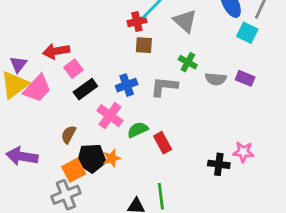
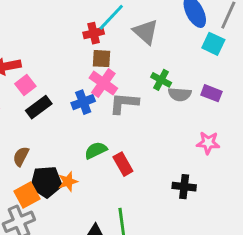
green cross: (188, 62) -> (161, 80), moved
pink cross: (110, 116) -> (103, 83), moved
pink star: (243, 152) -> (208, 143), moved

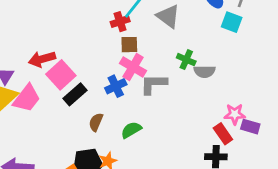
pink square: (25, 85) -> (61, 75), size x1.5
purple rectangle: (211, 93) -> (250, 127), moved
brown semicircle: (21, 156) -> (96, 122), moved
red rectangle: (123, 164) -> (223, 134), moved

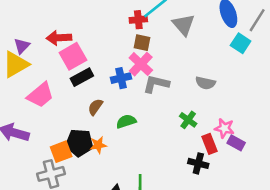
green cross: (186, 60) -> (188, 120), moved
pink trapezoid: (27, 98) -> (40, 95), moved

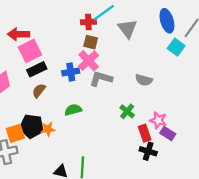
brown semicircle: (95, 107) -> (39, 91), moved
black cross: (198, 163) -> (148, 151), moved

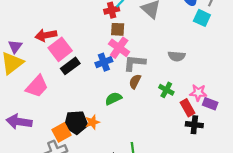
brown semicircle: (39, 91) -> (135, 81), moved

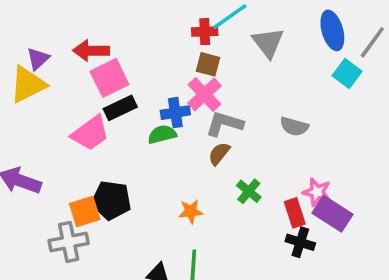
pink trapezoid: (37, 86) -> (90, 133), moved
green cross: (166, 90) -> (249, 191), moved
green semicircle: (113, 99) -> (162, 134), moved
purple rectangle: (210, 104) -> (332, 214), size x1.5
orange star: (92, 122) -> (191, 211), moved

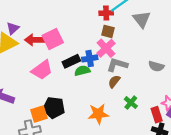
red arrow: (91, 51) -> (35, 40), moved
black rectangle: (120, 108) -> (71, 61), moved
orange star: (191, 211) -> (98, 114), size x1.5

